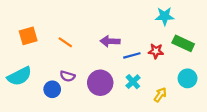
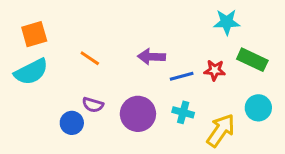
orange square: (28, 36) -> (34, 34), moved
cyan semicircle: (19, 76) -> (31, 72), moved
cyan cross: (133, 82) -> (183, 112), turned -32
yellow arrow: (160, 95) -> (221, 130), size x1.6

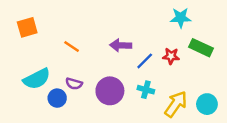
cyan semicircle: (31, 72) -> (37, 79), moved
blue line: (182, 76) -> (145, 61), turned -30
cyan circle: (258, 108) -> (207, 104), moved

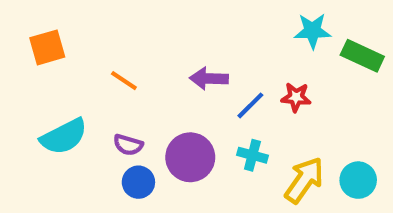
green rectangle: (201, 48) -> (362, 56), moved
blue circle: (57, 98) -> (138, 182), moved

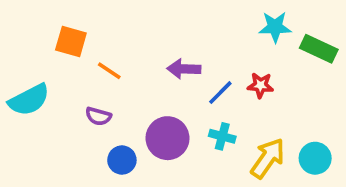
orange square: (47, 47) -> (71, 42), moved, turned 32
cyan semicircle: (64, 137) -> (29, 100), moved
purple semicircle: (128, 145) -> (98, 116), moved

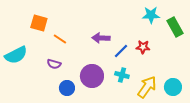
green rectangle: (319, 49) -> (175, 27), turned 36

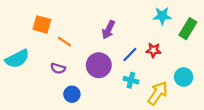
green rectangle: (175, 27) -> (188, 29), turned 60
purple arrow: (101, 38) -> (108, 30), moved, turned -66
purple circle: (92, 76) -> (99, 65), moved
cyan circle: (173, 87) -> (184, 77), moved

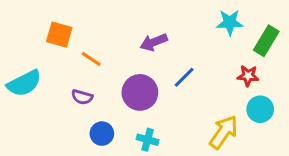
purple arrow: (108, 30) -> (154, 42), turned 42
red star: (154, 50) -> (248, 76), moved
cyan cross: (131, 80) -> (148, 140), moved

